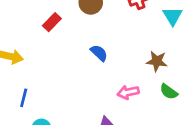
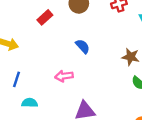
pink arrow: (128, 92) -> (64, 76), moved

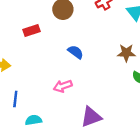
red rectangle: (45, 17) -> (31, 31), turned 35

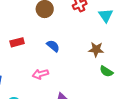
red rectangle: (31, 31) -> (17, 42), moved

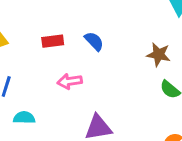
red rectangle: (17, 42) -> (53, 41), moved

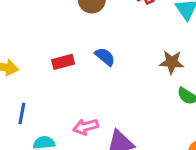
pink arrow: (70, 81) -> (86, 127), moved

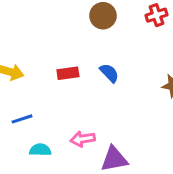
blue line: (22, 114) -> (22, 119), turned 55

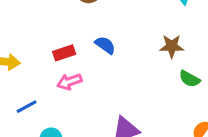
pink arrow: (83, 139) -> (69, 82), moved

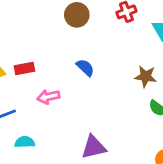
red rectangle: (64, 53) -> (24, 69), moved

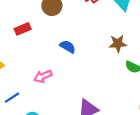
red rectangle: (24, 69) -> (23, 29), moved

